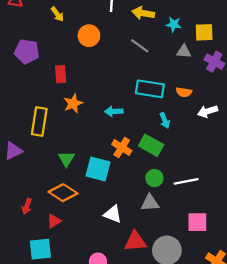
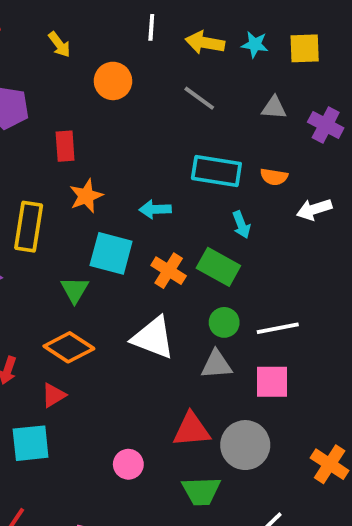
cyan star: (174, 24) -> (255, 45), moved
yellow square: (204, 32) -> (305, 48), moved
cyan square: (98, 169) -> (111, 253), moved
white triangle: (113, 214) -> (153, 338), moved, size x1.4
pink square: (197, 222) -> (272, 382), moved

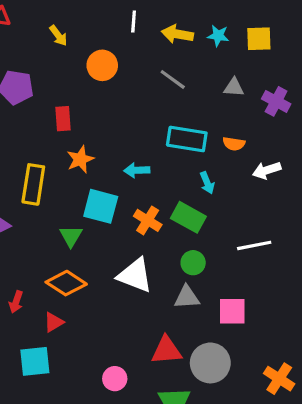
white line: (278, 328) -> (254, 245), moved

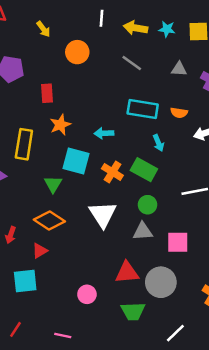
white triangle: (135, 275) -> (103, 214), turned 36

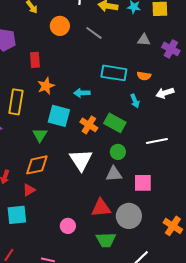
gray line: (132, 63) -> (94, 33), moved
cyan arrow: (158, 143) -> (135, 101), moved
orange diamond: (49, 220) -> (37, 165), turned -45

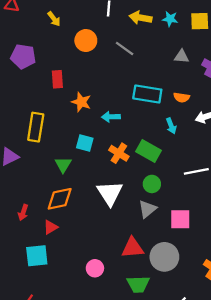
orange star: (46, 86) -> (81, 102), moved, turned -30
cyan square: (59, 116) -> (85, 143), size x0.7
gray triangle: (114, 174) -> (147, 209), turned -36

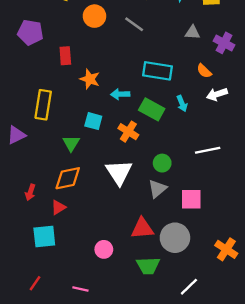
orange semicircle: (181, 97) -> (204, 71), moved, turned 35
green rectangle: (148, 151) -> (152, 109), moved

